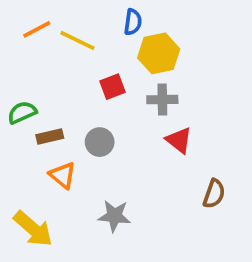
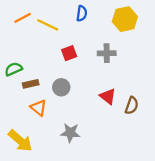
yellow hexagon: (159, 53) -> (125, 19), moved
gray cross: (162, 100) -> (107, 53), moved
red triangle: (179, 140) -> (108, 96), moved
brown semicircle: (214, 194) -> (132, 105), moved

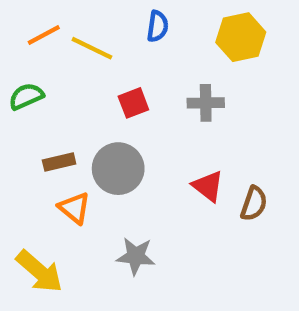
green semicircle: (13, 69) -> (26, 96), moved
gray circle: (61, 87) -> (118, 169), size x1.5

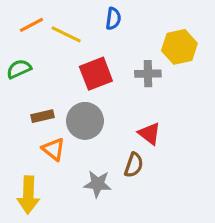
yellow hexagon: (241, 37) -> (179, 47), moved
red square: (133, 103) -> (96, 74), size x1.5
brown semicircle: (254, 204) -> (134, 165), moved
yellow arrow: (39, 271) -> (28, 195), turned 51

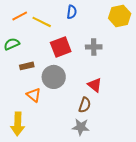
yellow hexagon: (179, 47) -> (120, 16), moved
brown rectangle: (42, 116) -> (27, 66), moved
gray star: (98, 184) -> (81, 127), moved

